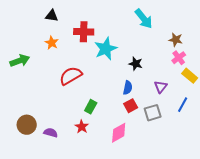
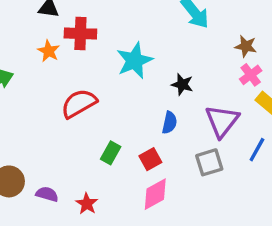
red cross: (84, 32) -> (80, 34), moved
purple triangle: (161, 87) -> (222, 121), size x1.6
red square: (131, 106) -> (150, 159), moved
red star: (82, 127) -> (87, 204), moved

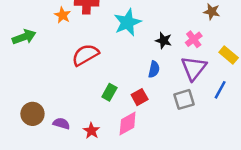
pink cross: (251, 75) -> (194, 39), moved
pink diamond: (155, 194) -> (128, 123), moved

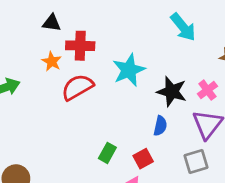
black star: (164, 40) -> (172, 91), size x1.5
red semicircle: (85, 55) -> (77, 87), moved

